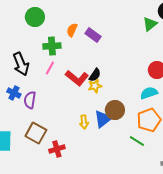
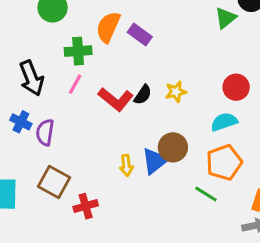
orange semicircle: (72, 30) -> (108, 27), size x1.5
yellow star: (95, 86) -> (176, 92), moved

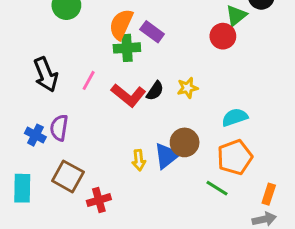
green cross: (78, 51) -> (127, 48), moved
red circle: (236, 87) -> (223, 36), moved
blue cross: (21, 122) -> (35, 135), moved

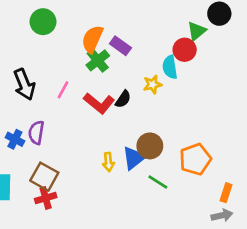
green cross: (127, 48) -> (98, 60), turned -35
yellow star: (187, 88) -> (153, 84), moved
cyan semicircle: (235, 117) -> (170, 67), moved, turned -80
green line: (217, 188) -> (158, 182), moved
red cross: (99, 200) -> (46, 198), moved

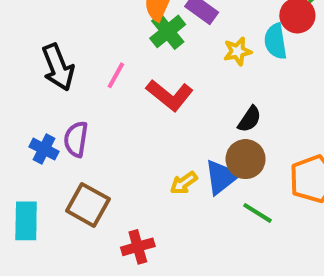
yellow star: (153, 84) -> (238, 51), moved
black semicircle: (123, 99) -> (250, 119), moved
yellow arrow: (108, 162) -> (184, 183), turned 60
red cross: (46, 198) -> (138, 247), moved

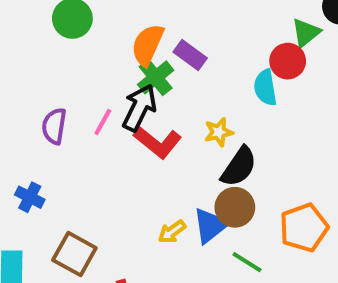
yellow star: (238, 51) -> (219, 132), moved
black arrow: (58, 67) -> (139, 108), moved, turned -132
black semicircle: (250, 119) -> (239, 167), size x1.5
purple semicircle: (76, 139) -> (54, 126), moved

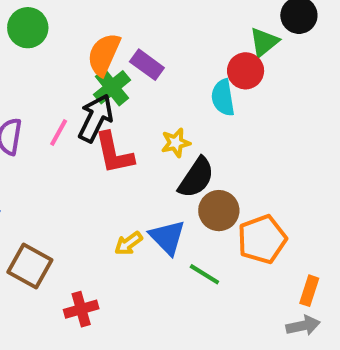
red L-shape: (158, 142) -> (114, 153), turned 39
brown circle: (235, 207) -> (219, 211), moved
blue triangle: (210, 226) -> (167, 237), turned -36

